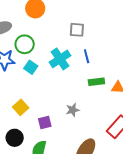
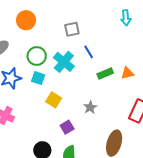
green circle: (25, 44) -> (37, 56), moved
yellow square: (21, 107) -> (54, 100), moved

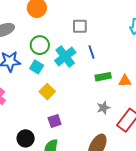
gray star: (90, 107) -> (103, 108), moved

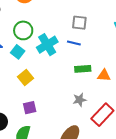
gray square: (80, 26) -> (79, 23), moved
blue line: (91, 52) -> (74, 43), turned -64

